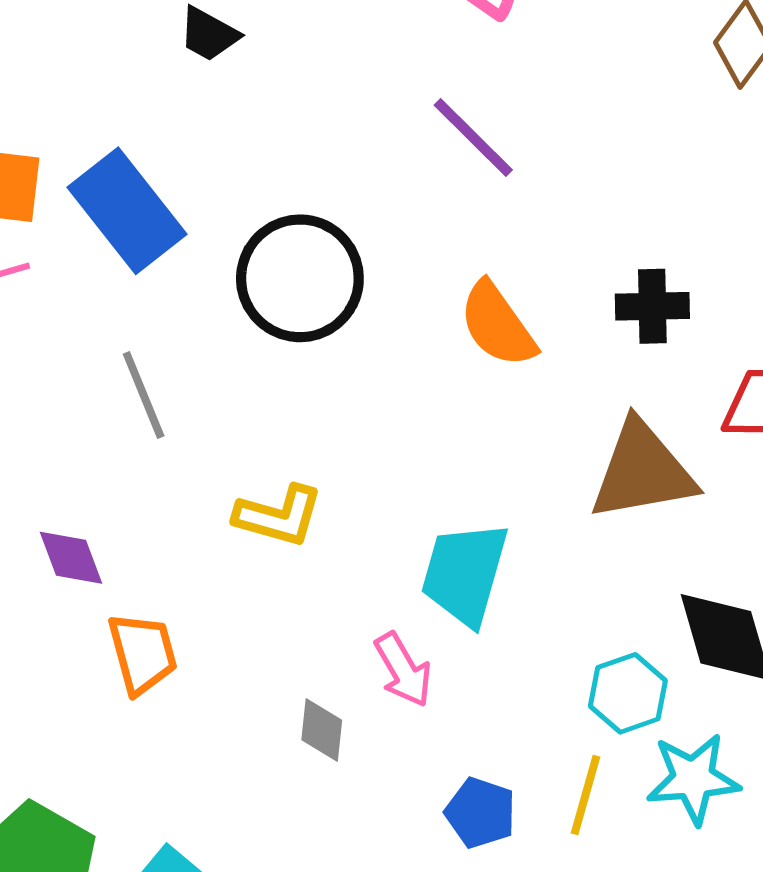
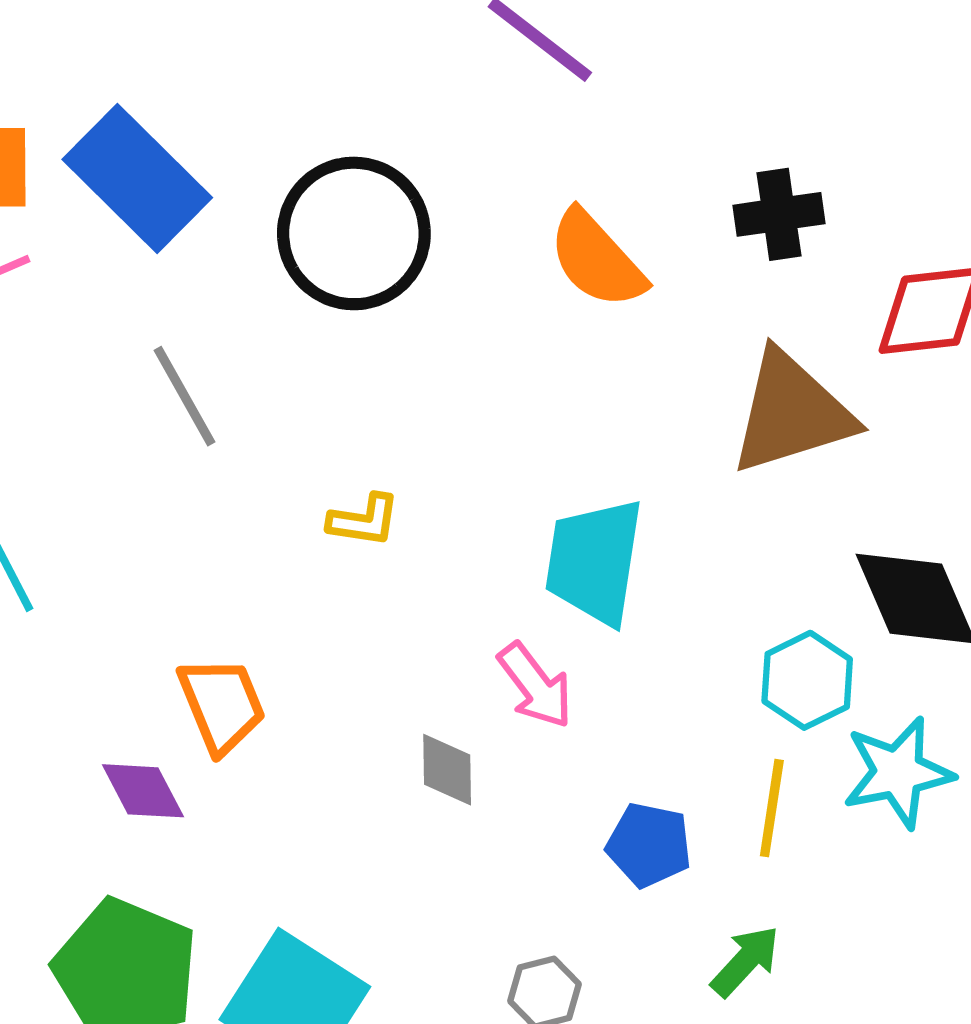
yellow L-shape: (279, 516) -> (364, 520), size x0.7
purple diamond: (71, 558) -> (143, 791), moved

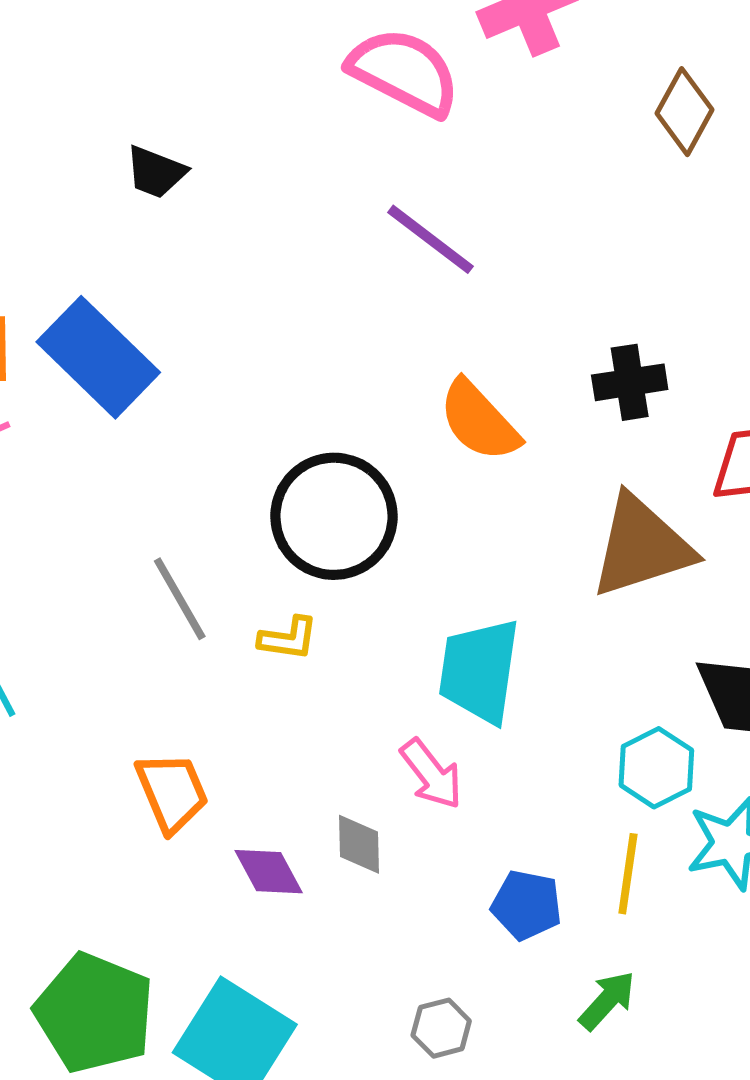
black circle: (354, 233) -> (334, 516), moved
gray line: (185, 396) -> (180, 599), moved
purple diamond: (143, 791) -> (269, 872), moved

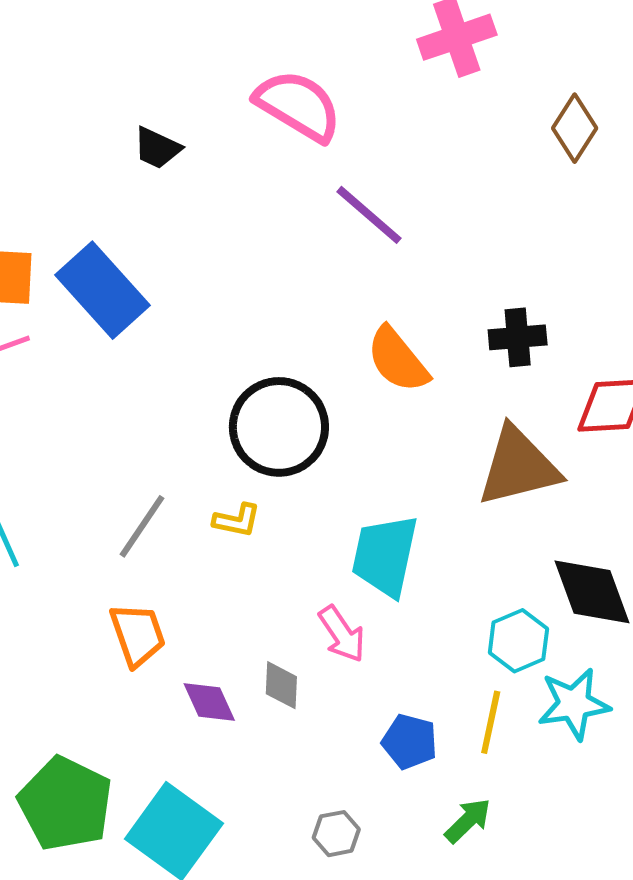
pink semicircle: (404, 72) -> (298, 106), moved
gray line: (180, 599) -> (142, 526), moved, turned 60

